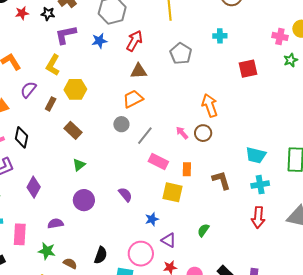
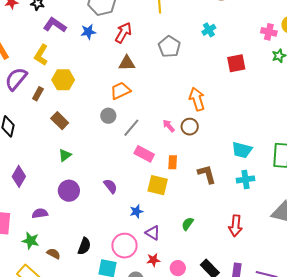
purple L-shape: (66, 35) -> (55, 25), turned 45
cyan cross: (220, 36) -> (209, 30), turned -32
purple semicircle: (28, 90) -> (16, 79), size x1.4
red arrow: (258, 217) -> (236, 226), moved

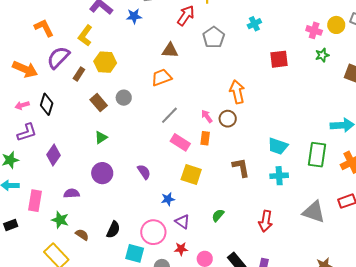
red arrow: (123, 33) -> (186, 16), moved
gray circle: (108, 116) -> (124, 98), moved
orange rectangle: (173, 162) -> (205, 138), moved

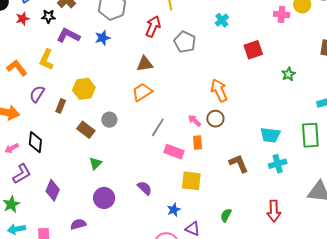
yellow L-shape: (85, 36) -> (46, 60), moved
green star: (322, 55) -> (288, 74), moved
purple semicircle: (58, 57) -> (37, 94), size x0.7

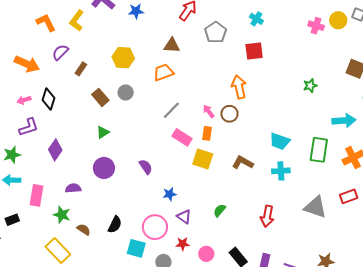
cyan cross: (222, 20) -> (256, 19), turned -32
red square: (253, 50) -> (254, 51), moved
yellow hexagon: (84, 89) -> (123, 58), moved
brown L-shape: (239, 164) -> (243, 163), turned -50
yellow square: (191, 181) -> (203, 159), moved

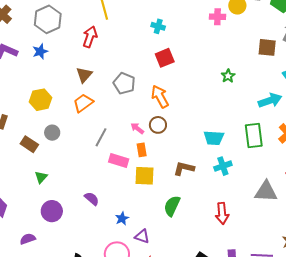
gray pentagon: (216, 32) -> (124, 83), moved
brown triangle: (172, 45) -> (84, 75), turned -36
green semicircle: (220, 210) -> (172, 206), moved, size x1.5

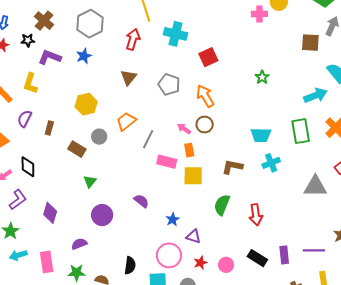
cyan cross: (158, 26) -> (176, 34), moved, size x1.6
green star: (228, 76) -> (262, 77), moved
orange trapezoid: (83, 103) -> (126, 121), moved
red arrow: (222, 213) -> (256, 215), moved

